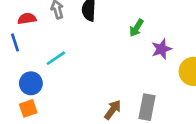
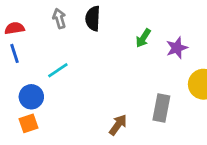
red semicircle: (27, 19) -> (15, 28), moved
purple star: (162, 49) -> (177, 48), moved
gray rectangle: (147, 107) -> (161, 108), moved

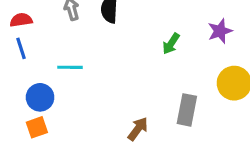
green arrow: (143, 38) -> (171, 44), moved
purple star: (177, 48) -> (220, 31), moved
cyan line: (58, 70) -> (70, 67), turned 35

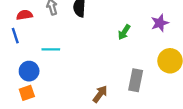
red semicircle: (21, 20) -> (24, 15), moved

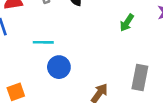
blue circle: (29, 71) -> (59, 67), moved

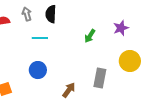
cyan line: (43, 42) -> (40, 38), moved

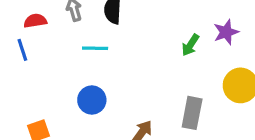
green arrow: (90, 36) -> (190, 45), moved

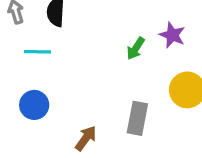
purple star: (226, 32) -> (172, 35), turned -30

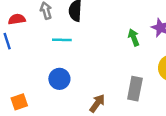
green arrow: (136, 48) -> (134, 37), turned 126

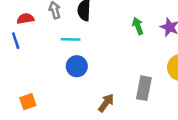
green arrow: (134, 37) -> (138, 26), moved
blue circle: (59, 79) -> (77, 66), moved

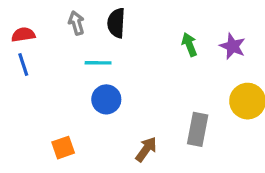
red semicircle: (25, 19) -> (23, 35), moved
orange square: (28, 102) -> (63, 148), moved

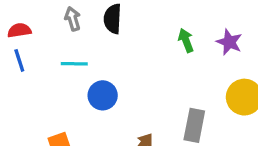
cyan line: (98, 63) -> (74, 64), moved

